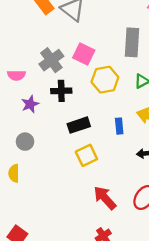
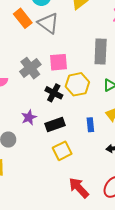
pink square: (84, 54) -> (59, 62), turned -30
black cross: (61, 91) -> (54, 93), moved, turned 30
purple star: (30, 104) -> (29, 117), moved

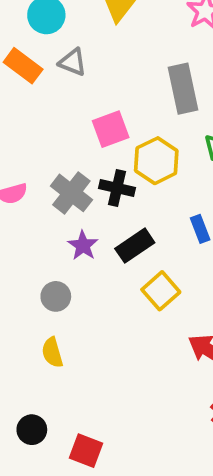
gray triangle: (48, 23) -> (73, 62), size x0.7
gray cross: (30, 68) -> (71, 193), moved

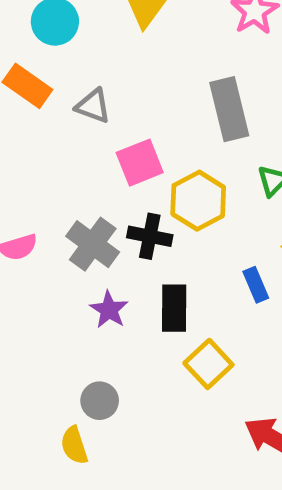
gray triangle: (73, 62) -> (93, 106), moved
black rectangle: (135, 246) -> (174, 308), turned -54
gray circle: (56, 296) -> (100, 401), moved

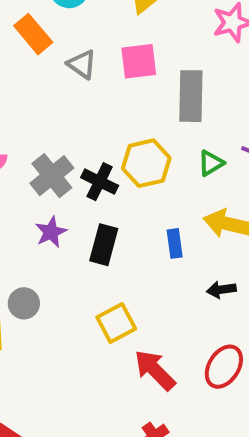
pink square: (140, 163) -> (139, 61), moved
yellow square: (208, 364) -> (116, 323), moved

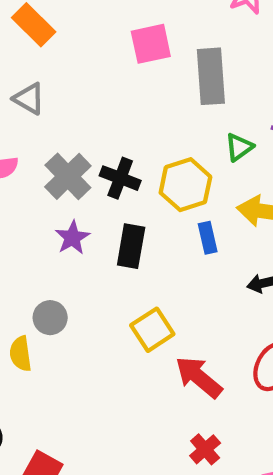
gray triangle: (82, 64) -> (29, 99), moved
yellow hexagon: (146, 163) -> (185, 185), moved

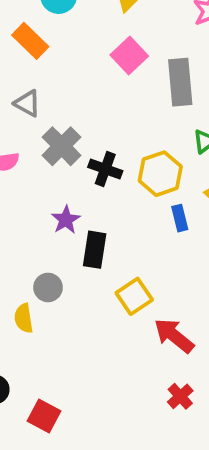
pink square: (151, 44) -> (129, 56), turned -30
gray cross: (68, 176) -> (62, 146), moved
black rectangle: (131, 246) -> (95, 250), moved

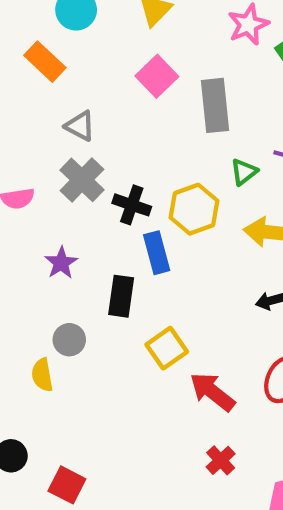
gray triangle: (27, 103) -> (80, 126), moved
blue rectangle: (180, 218) -> (157, 253), moved, size x1.4
purple star: (66, 220) -> (61, 263), moved

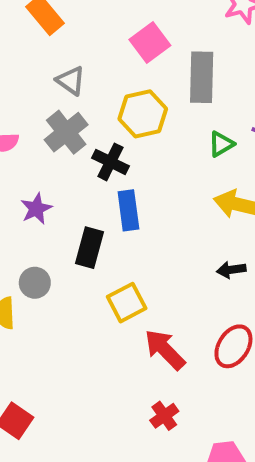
yellow hexagon: (194, 209) -> (143, 114), moved

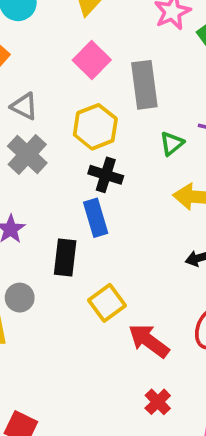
black cross: (111, 162) -> (106, 175), moved

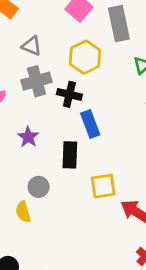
gray cross: (27, 154) -> (36, 81), turned 36
black cross: (106, 175) -> (69, 94), moved
yellow square: (107, 303) -> (103, 186), turned 32

